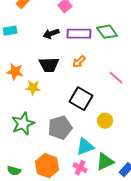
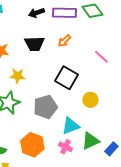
yellow star: (33, 88) -> (17, 76), moved

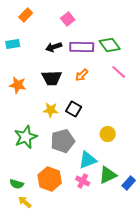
pink line: (101, 57) -> (119, 72), moved
yellow star: (17, 76) -> (51, 110), moved
black square: (66, 78) -> (74, 109), moved, size x0.7

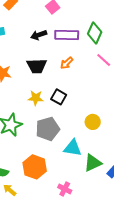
green diamond: (110, 45) -> (95, 33), turned 60
cyan triangle: (88, 160) -> (73, 148), turned 30
pink cross: (83, 181) -> (65, 189), moved

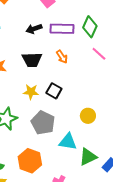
orange arrow: (67, 63) -> (62, 57), turned -80
gray pentagon: (48, 129) -> (43, 123), turned -30

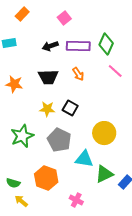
yellow circle: (88, 116) -> (104, 133), size x1.5

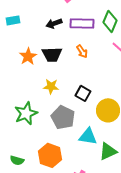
orange star: (14, 84) -> (28, 56), moved, turned 30
black square: (70, 108) -> (83, 93), moved

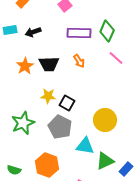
black arrow: (54, 23) -> (33, 32), moved
black square: (83, 93) -> (67, 103), moved

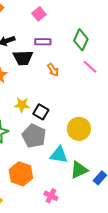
purple rectangle: (79, 33) -> (43, 42), moved, size x0.7
black trapezoid: (49, 64) -> (23, 58), moved

